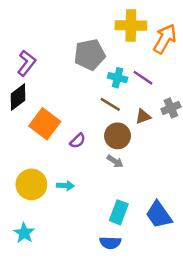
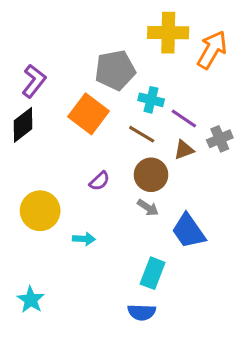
purple line: (143, 78) -> (184, 119), moved
orange square: (45, 124) -> (89, 114), moved
yellow circle: (31, 184) -> (40, 211), moved
blue trapezoid: (159, 215) -> (189, 231), moved

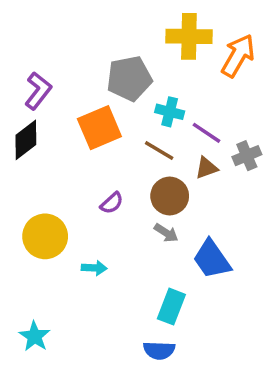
orange square: (89, 114) -> (99, 128), turned 30

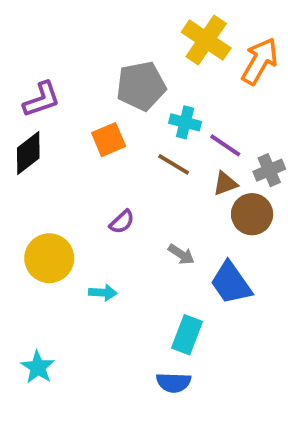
yellow cross: (189, 36) -> (206, 40), turned 33
purple L-shape: (38, 91) -> (42, 99), turned 33
orange square: (99, 128) -> (109, 140), size x0.7
brown circle: (170, 196) -> (252, 214), moved

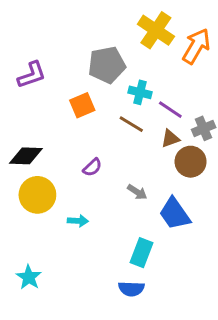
black diamond: (28, 153) -> (26, 156), moved, turned 40

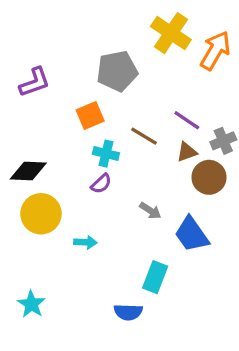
cyan cross: (140, 92) -> (106, 154), moved
blue semicircle: (131, 289) -> (128, 312), moved

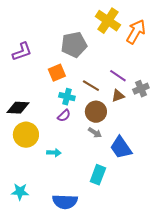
brown circle: (209, 177) -> (96, 112), moved
cyan star: (31, 304) -> (20, 192), turned -30
blue semicircle: (128, 312) -> (65, 202), moved, size x1.4

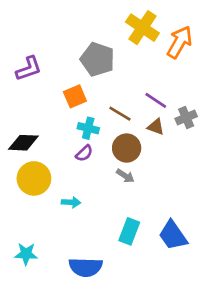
gray pentagon: (74, 45) -> (97, 59), turned 30
brown triangle: (118, 96) -> (156, 127), turned 40
blue trapezoid: (121, 148) -> (173, 235), moved

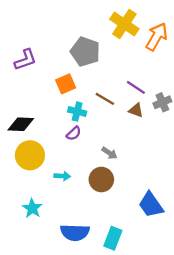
brown circle: (127, 148) -> (101, 179), moved
cyan rectangle: (129, 231) -> (113, 238), moved
cyan star: (26, 254) -> (32, 208), moved, turned 30

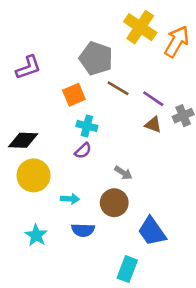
brown line: (105, 99) -> (118, 88), moved
blue trapezoid: (151, 205) -> (152, 231), moved
blue semicircle: (75, 232) -> (83, 230), moved, size x0.7

